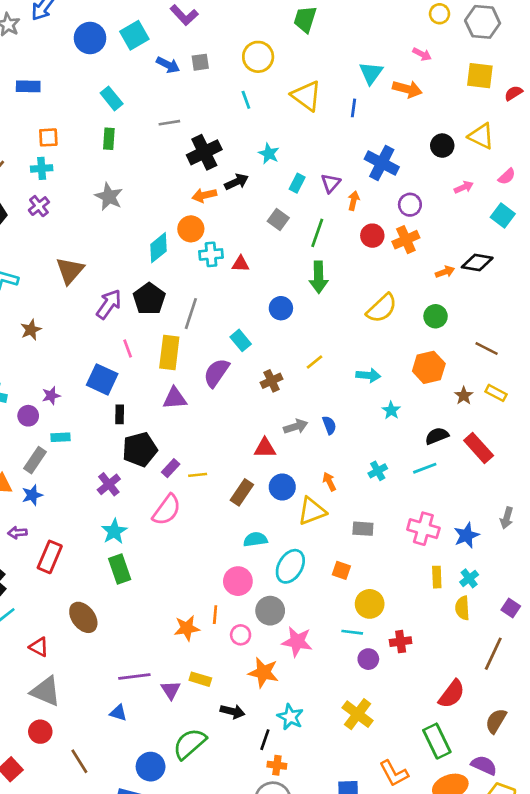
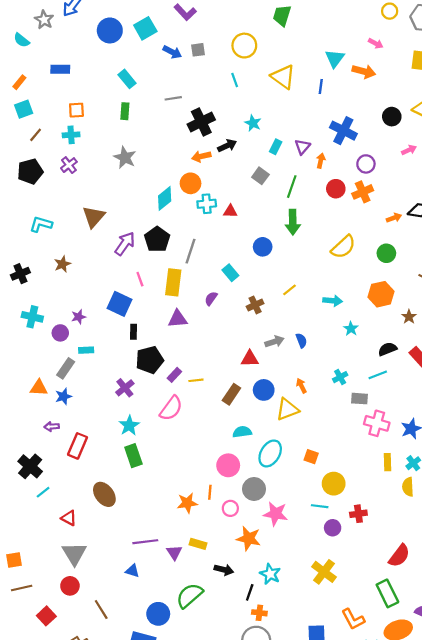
purple semicircle: (216, 373) -> (211, 298), size x0.6
gray rectangle: (363, 529) -> (359, 399), moved
gray triangle: (46, 691) -> (74, 554), turned 36

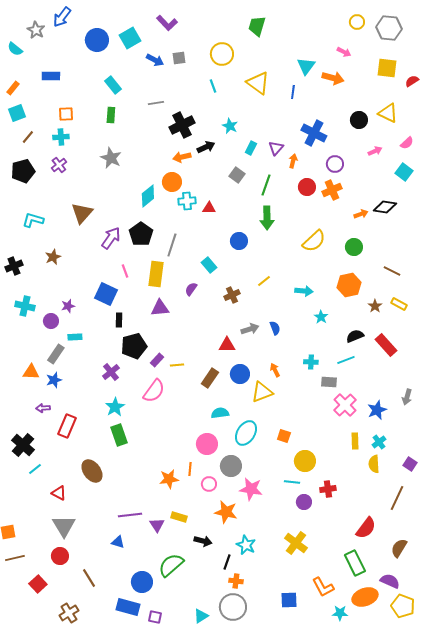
cyan cross: (340, 377) -> (311, 362), turned 32
pink cross: (377, 423) -> (345, 405), turned 30

